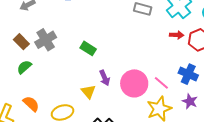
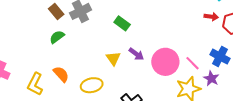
purple arrow: (105, 78) -> (136, 54), turned -35
yellow triangle: (88, 92) -> (113, 58), moved
purple star: (190, 101) -> (211, 78), moved

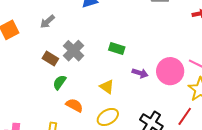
yellow triangle: (113, 58) -> (107, 87), moved
orange semicircle: (61, 74) -> (74, 105), moved

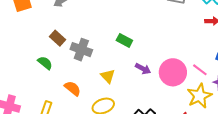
gray cross: (74, 51) -> (81, 50), moved, turned -35
green semicircle: (60, 82) -> (45, 63), moved, turned 84

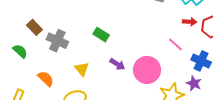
pink line: (200, 70) -> (175, 44), moved

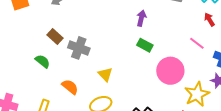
red arrow: (190, 22) -> (209, 19), turned -120
green rectangle: (101, 35) -> (145, 45), moved
purple arrow: (117, 64) -> (141, 18), moved, turned -105

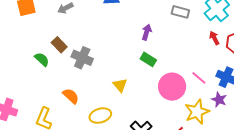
pink line: (197, 43) -> (199, 78), moved
green semicircle: (43, 61) -> (42, 59), moved
yellow triangle: (105, 74) -> (120, 85), moved

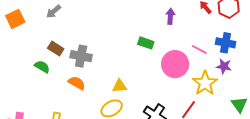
purple arrow: (147, 32) -> (170, 16), moved
yellow triangle: (120, 85) -> (120, 86), moved, turned -42
orange semicircle: (71, 96) -> (77, 83), moved

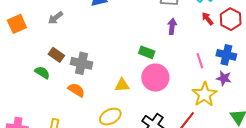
pink line: (199, 50) -> (200, 61), turned 42
pink circle: (175, 64) -> (155, 78), moved
yellow triangle: (120, 86) -> (122, 85), moved

